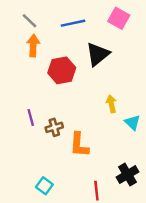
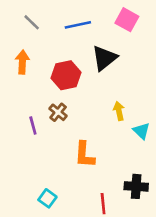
orange arrow: (33, 46) -> (22, 62), moved
brown cross: (54, 127) -> (58, 112), moved, turned -35
black cross: (127, 175) -> (136, 186), turned 35

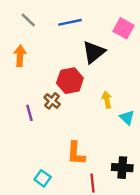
pink square: (127, 20) -> (123, 28), moved
red hexagon: (66, 75) -> (70, 81), moved
orange L-shape: (85, 155) -> (76, 153), moved

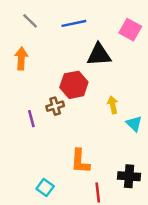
black triangle: (94, 52) -> (99, 55), turned 35
brown cross: (52, 101) -> (55, 106), turned 35

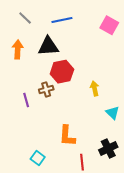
black triangle: (99, 55) -> (48, 46), moved
cyan triangle: (134, 124) -> (112, 113), moved
black cross: (129, 176) -> (108, 149), turned -30

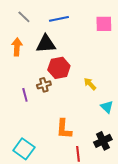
pink square: (109, 25) -> (104, 24), turned -30
yellow arrow: (95, 88) -> (90, 84), turned -32
cyan square: (38, 158) -> (24, 149), moved, size x1.5

